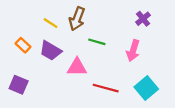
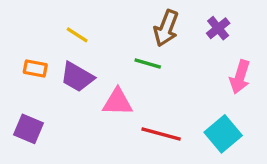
brown arrow: (77, 19) -> (166, 28), moved
orange rectangle: (23, 45) -> (35, 68), turned -32
pink arrow: (133, 51) -> (240, 77), moved

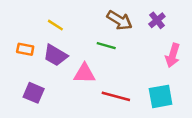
brown arrow: (166, 28) -> (119, 20), turned -80
purple square: (29, 129) -> (34, 93), moved
cyan square: (223, 134) -> (161, 96), turned 30

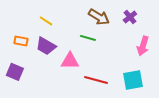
purple square: (34, 93) -> (15, 72), moved

